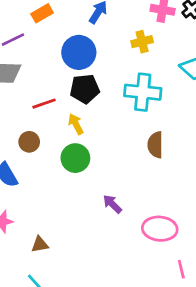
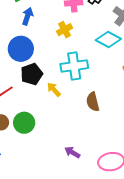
yellow arrow: (76, 124) -> (54, 90), moved
green circle: (75, 158) -> (24, 123), moved

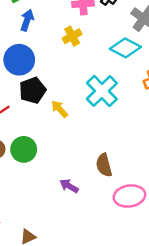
cyan cross: (74, 66) -> (102, 91), moved, turned -36
brown semicircle: (93, 102) -> (104, 165), moved
purple arrow: (72, 152) -> (69, 186), moved

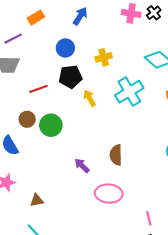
yellow cross: (72, 36) -> (104, 57), moved
blue circle: (19, 60) -> (65, 48), size x0.7
pink ellipse: (129, 196) -> (109, 194), moved

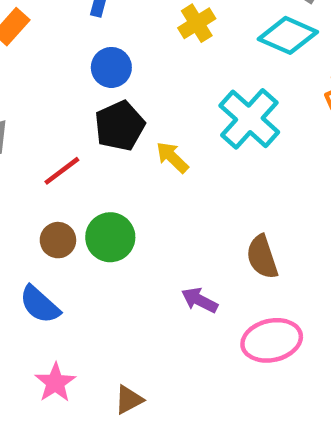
blue circle: (65, 48) -> (111, 67), moved
yellow cross: (104, 57) -> (197, 23), moved

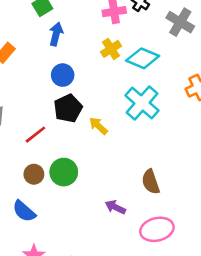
cyan diamond: (288, 35) -> (143, 58), moved

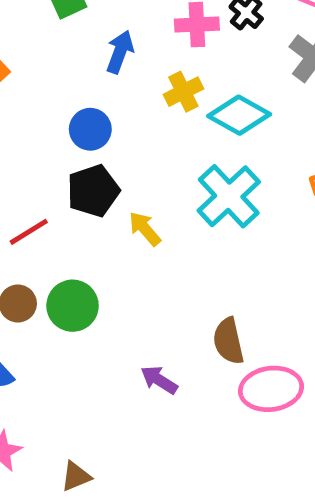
blue arrow: (56, 34) -> (120, 52), moved
pink ellipse: (157, 229) -> (271, 389), moved

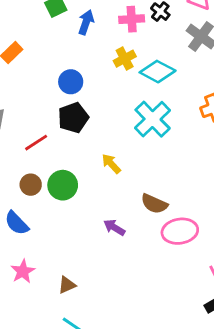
blue arrow: (120, 52) -> (86, 22), moved
yellow arrow: (145, 229) -> (111, 164), moved
brown semicircle: (228, 341) -> (154, 204), turned -52

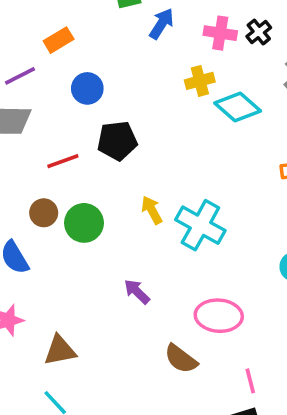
blue circle: (71, 82) -> (87, 88), moved
cyan cross: (153, 119) -> (200, 225), moved, turned -30
brown semicircle: (154, 204) -> (181, 359), moved
brown triangle: (67, 285) -> (60, 350), size x1.4

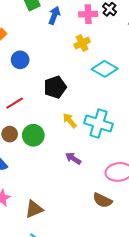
cyan diamond: (238, 107) -> (105, 69), moved
black pentagon: (117, 141) -> (55, 87), moved
purple arrow: (137, 292) -> (73, 158), moved

